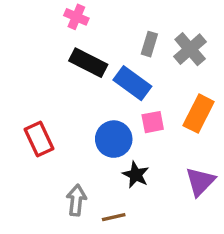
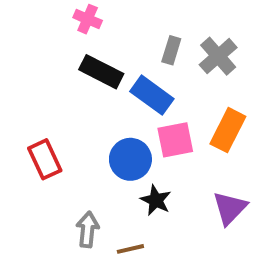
pink square: (153, 122) -> (175, 140), size x1.4

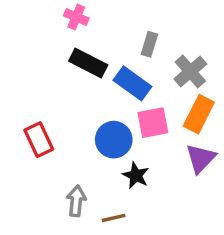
gray cross: (218, 56) -> (190, 72), moved
purple triangle: (230, 208) -> (201, 158), moved

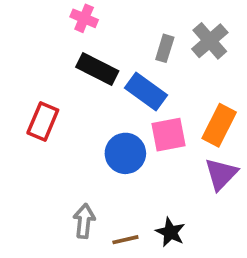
gray cross: (190, 72) -> (210, 41), moved
red rectangle: (39, 140) -> (43, 121), moved, turned 48
black star: (136, 175) -> (170, 232), moved

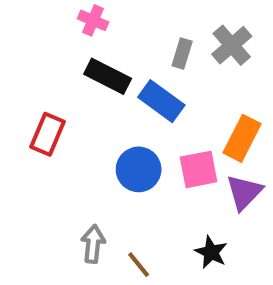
pink square: (169, 135) -> (199, 169), moved
black star: (170, 232) -> (211, 252), moved
brown line: (125, 240) -> (139, 265), turned 64

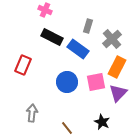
gray cross: (232, 45) -> (112, 39), moved
gray arrow: (93, 244) -> (32, 113), moved

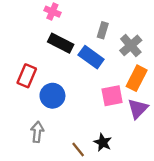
blue circle: (67, 82) -> (52, 96), moved
black star: (102, 122) -> (103, 142), moved

